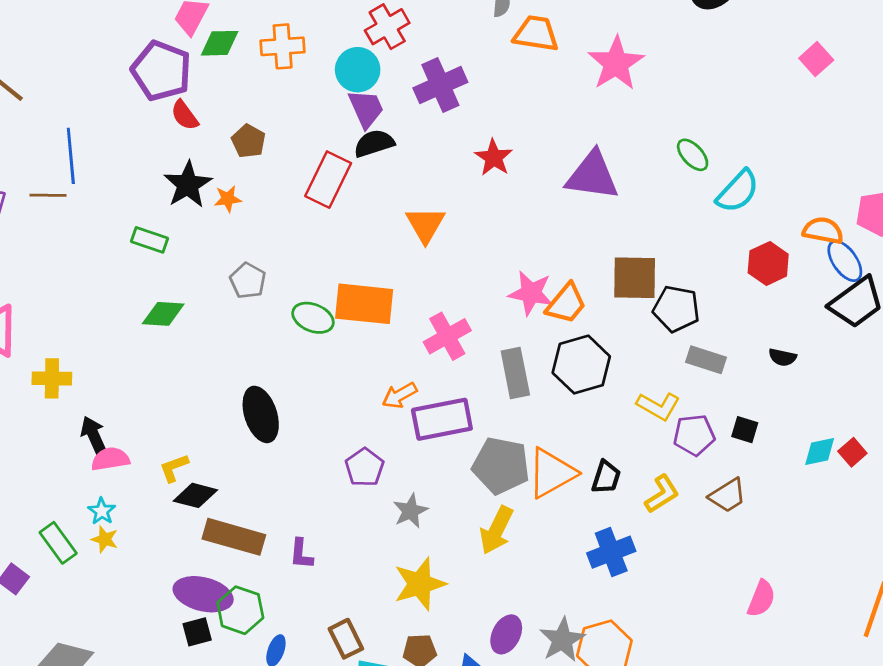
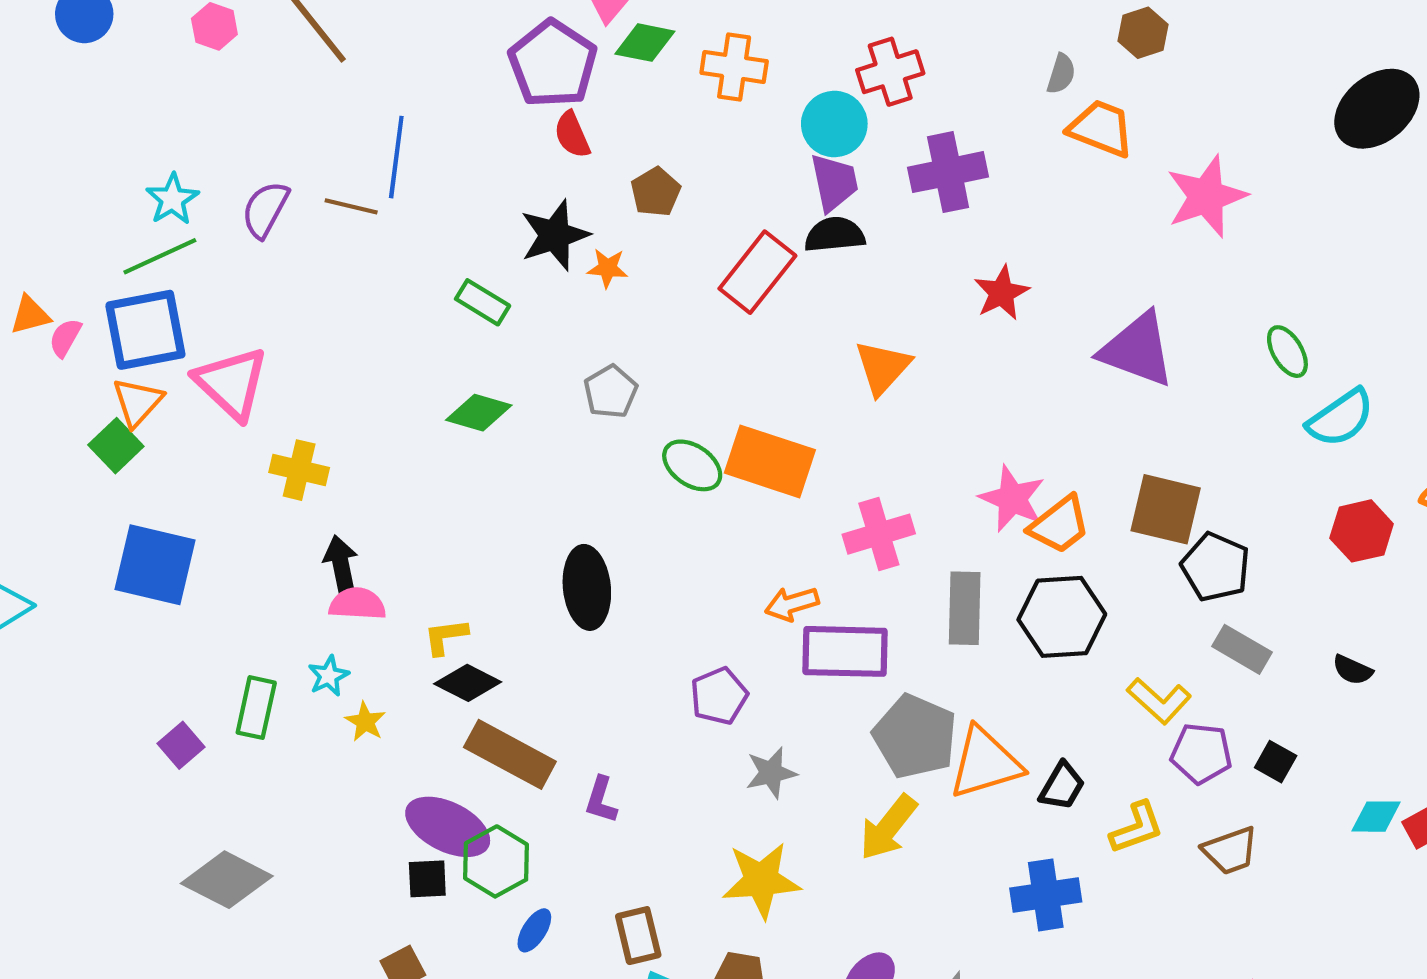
yellow star: (105, 539) -> (365, 722), moved
green rectangle: (58, 543) -> (256, 708), turned 36

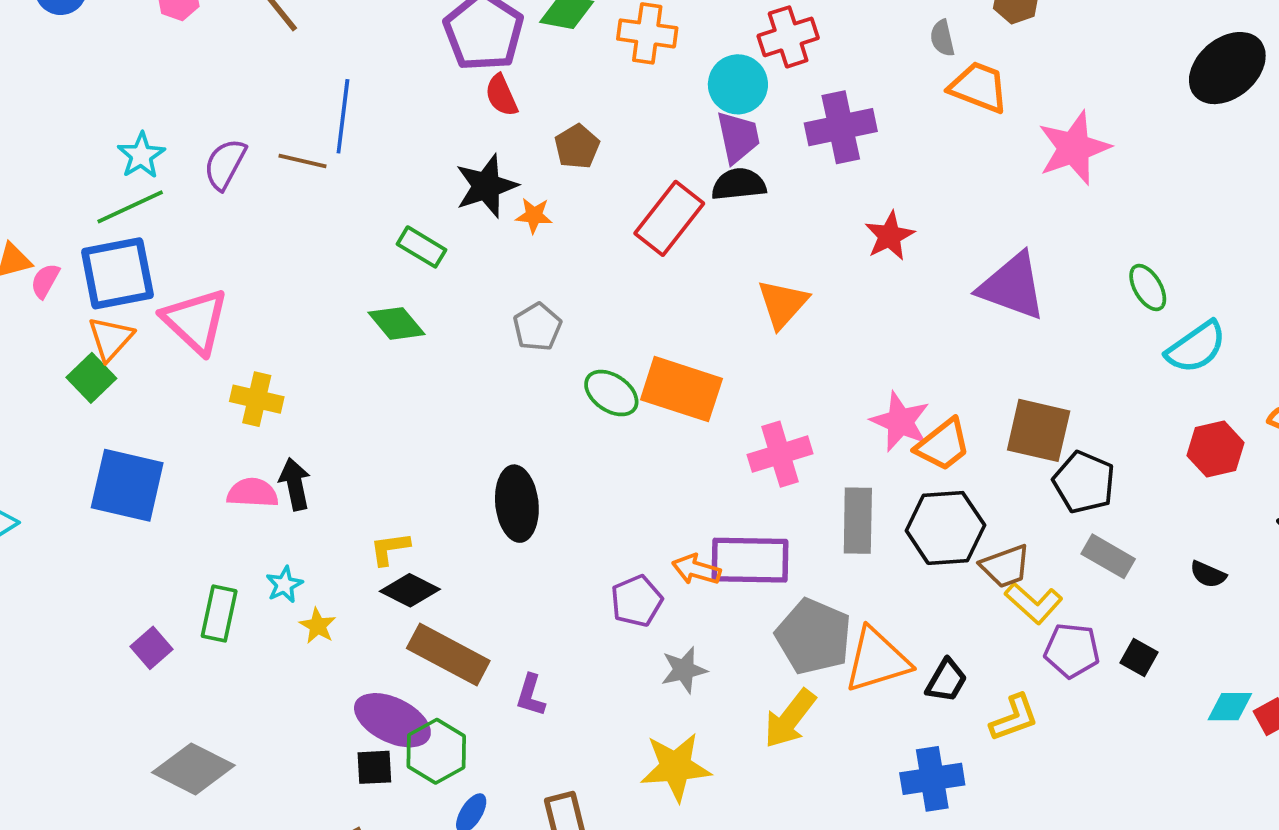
gray semicircle: (1061, 74) -> (942, 38), turned 150
green diamond: (479, 413) -> (396, 323), moved, turned 34
pink semicircle: (357, 604) -> (253, 493), moved
orange arrow: (792, 604) -> (696, 570), moved, turned 33
brown trapezoid: (1230, 851) -> (1005, 566), moved

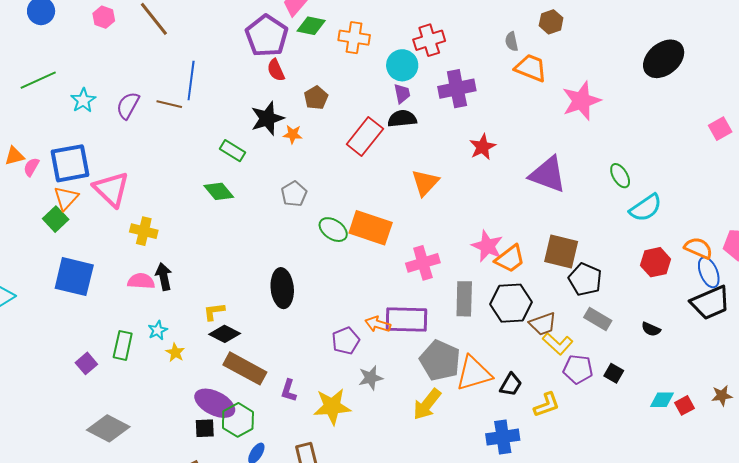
purple trapezoid: (738, 137) -> (402, 93), size x0.7
green line: (130, 207) -> (38, 80), moved
yellow star: (676, 767) -> (332, 407), moved

